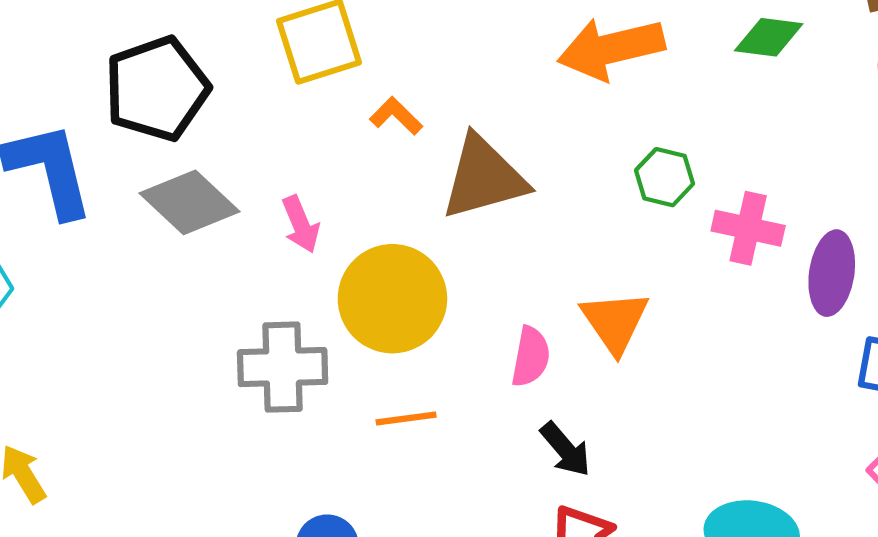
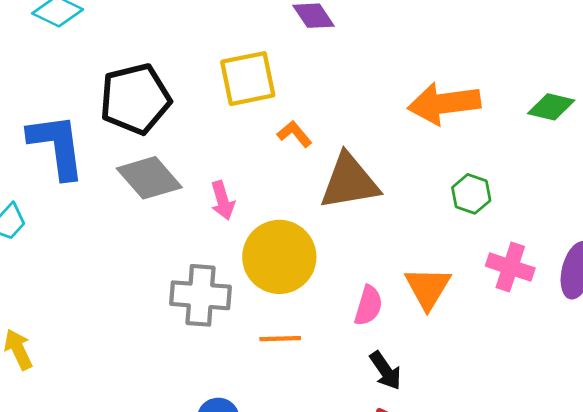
pink cross: (748, 228) -> (510, 267), moved

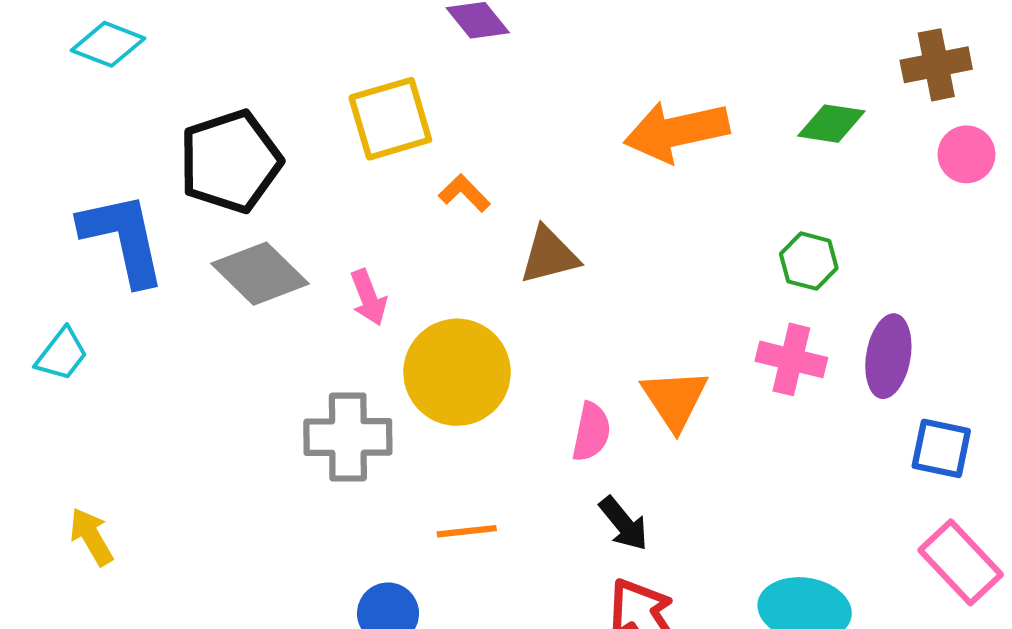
brown triangle: (349, 182) -> (549, 255), size x0.7
green hexagon: (471, 194) -> (809, 261), moved
orange line: (280, 339) -> (467, 531), moved

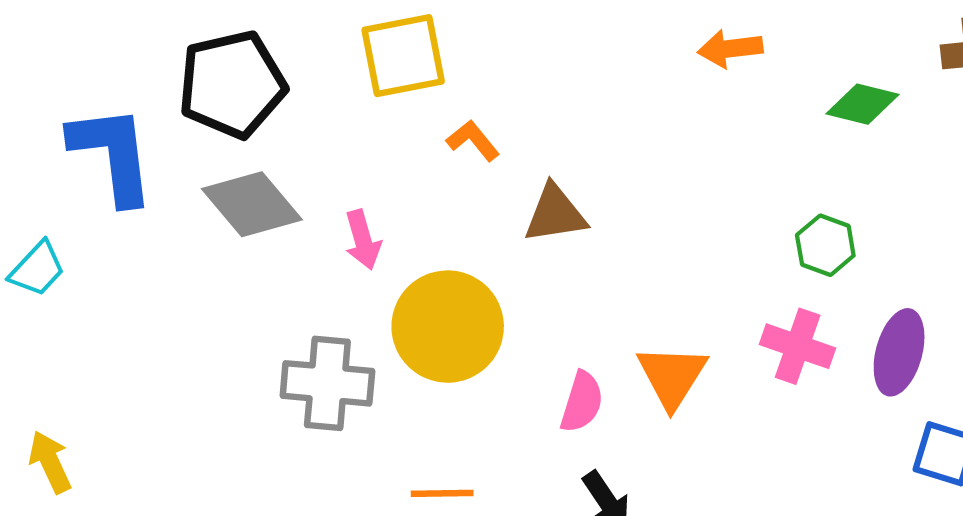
orange arrow: (677, 131) -> (730, 49), moved, size x0.6

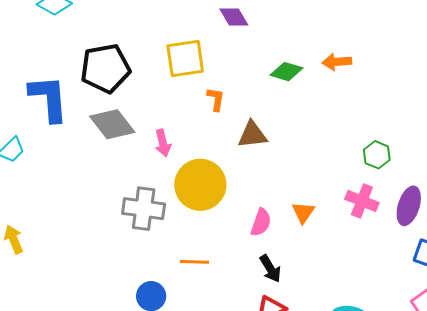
green diamond: (863, 104) -> (286, 72), moved
orange L-shape: (473, 140) -> (216, 99), turned 45
orange triangle: (672, 376) -> (303, 212), size x0.7

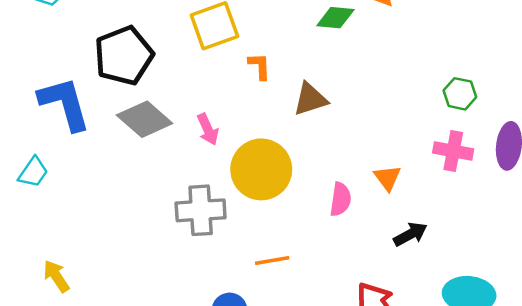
black arrow: (270, 269) -> (410, 234), moved, turned -76

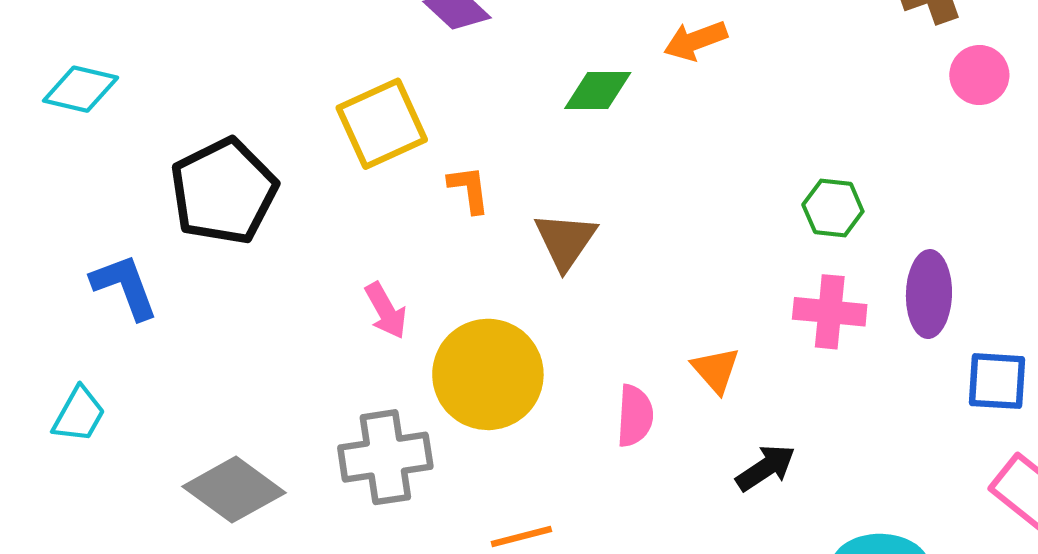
brown triangle: (310, 99) -> (565, 241), turned -33
blue L-shape: (65, 104) -> (125, 287), size x0.7
gray diamond: (145, 119) -> (234, 490), moved

